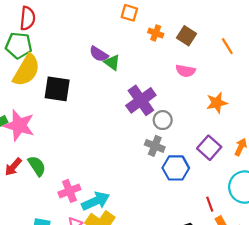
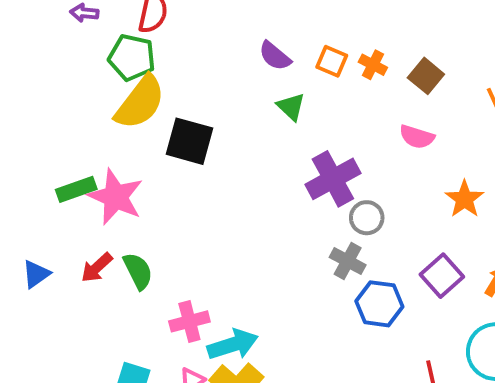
orange square: (129, 13) -> (332, 61), moved
purple semicircle: (99, 54) -> (275, 56), moved
orange star: (217, 103) -> (465, 199), turned -30

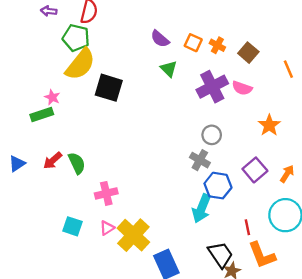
purple cross: (333, 179) -> (212, 87), moved
pink star: (116, 197) -> (52, 97), moved, size x0.5
cyan arrow: (233, 345) -> (202, 208), moved, turned 128

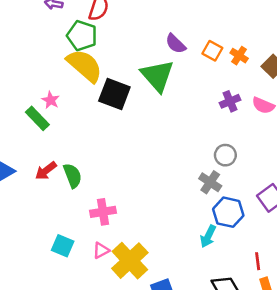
yellow semicircle: (80, 64) -> (85, 66), turned -92
green triangle: (169, 69) -> (157, 76), moved, size x1.8
purple cross: (212, 87) -> (230, 101), size x0.6
green rectangle: (42, 114) -> (37, 118), turned 60
cyan arrow: (202, 208) -> (208, 236), size x0.7

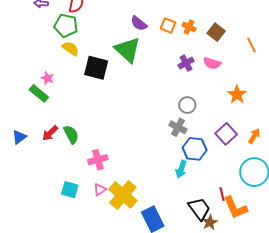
yellow semicircle: (85, 66) -> (71, 48), size x0.6
red line: (258, 261) -> (222, 194), moved

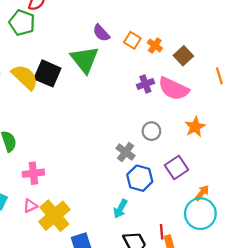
yellow semicircle: (71, 48) -> (25, 77), moved, size x1.5
pink semicircle: (212, 63) -> (174, 89), size x1.6
gray circle: (187, 105) -> (151, 131), moved
orange arrow: (254, 136) -> (202, 193), moved
cyan arrow: (181, 169) -> (120, 209), moved

